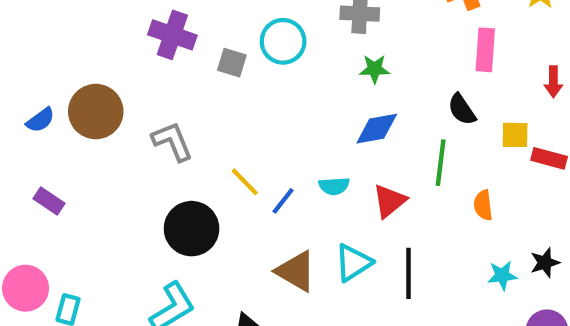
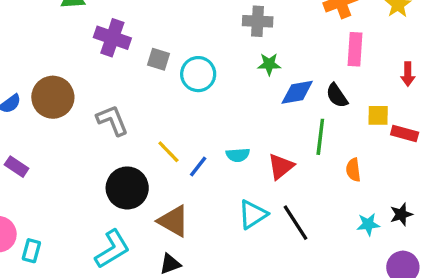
cyan circle: (283, 41) -> (198, 74), moved
blue diamond: (377, 129) -> (297, 92), moved
brown triangle: (296, 271) -> (173, 221), moved
black line: (409, 273) -> (296, 223), turned -33

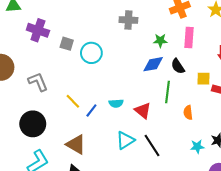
green star: (269, 64) -> (160, 41), moved
red triangle: (281, 167) -> (143, 111), turned -42
black circle: (127, 188) -> (33, 124), moved

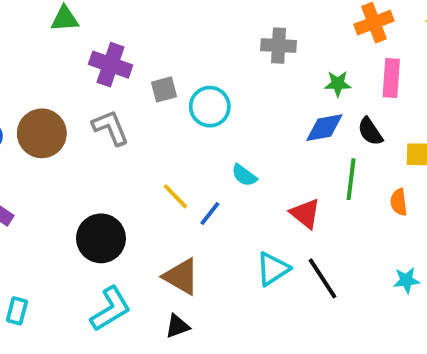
gray square: (67, 44) -> (164, 89), turned -32
gray L-shape: (38, 82) -> (111, 128), moved
cyan semicircle: (116, 103) -> (244, 175), moved, turned 40
orange semicircle: (188, 113) -> (399, 202), moved

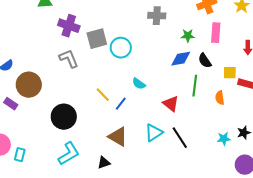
gray square: (164, 89) -> (97, 39), size x1.5
brown circle: (42, 133) -> (29, 85), moved
brown triangle: (181, 277) -> (118, 137), moved

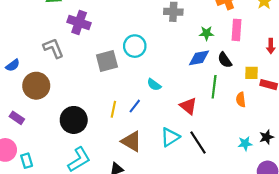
gray square: (97, 39) -> (107, 61), moved
gray L-shape: (69, 59) -> (53, 48), moved
yellow line: (103, 95) -> (113, 109), moved, turned 56
purple rectangle: (11, 104) -> (17, 118), moved
cyan rectangle: (20, 155) -> (27, 161), turned -32

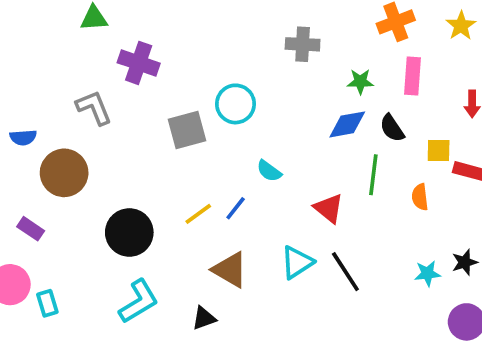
blue semicircle: (13, 65) -> (23, 137), turned 32
yellow line: (113, 109) -> (198, 214), turned 42

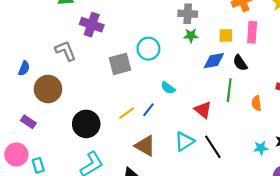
green star: (360, 82) -> (191, 36), moved
blue semicircle: (23, 137) -> (24, 68), turned -64
yellow square: (439, 150) -> (226, 36), moved

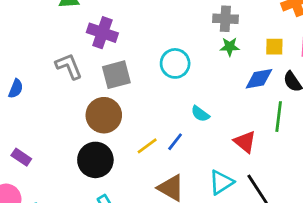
gray square: (120, 64) -> (116, 75), moved
brown circle: (48, 89) -> (104, 115), moved

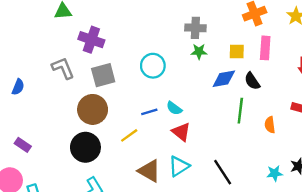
blue line: (175, 142) -> (149, 112), moved, turned 35
red triangle: (245, 142) -> (181, 132), moved
cyan triangle: (221, 182) -> (179, 166), moved

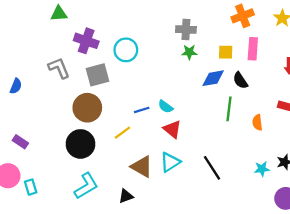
cyan circle: (153, 66) -> (126, 50), moved

